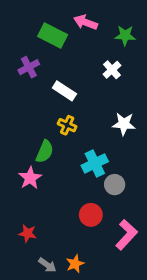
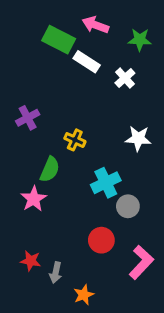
purple cross: (29, 67) -> (28, 118), moved
white rectangle: (64, 91) -> (87, 62), moved
gray arrow: (47, 265) -> (56, 273), moved, turned 66

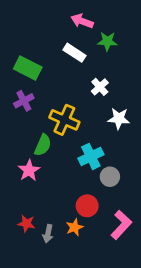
green rectangle: (59, 40) -> (28, 68), moved
green star: (140, 40) -> (107, 41), moved
white cross: (125, 78) -> (100, 87), moved
yellow cross: (75, 140) -> (64, 120), size x1.6
orange star: (84, 295) -> (74, 227), moved

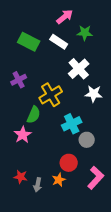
pink arrow: (82, 21) -> (65, 17), turned 120
green rectangle: (28, 68) -> (29, 42), moved
white cross: (100, 87) -> (79, 69), size x1.5
yellow cross: (64, 120) -> (51, 95), turned 35

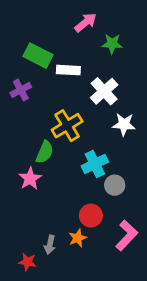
white rectangle: (59, 42) -> (68, 70), moved, turned -30
purple cross: (19, 80) -> (21, 90), moved
red star: (21, 177) -> (27, 262), moved

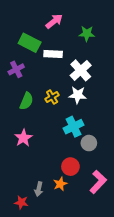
pink arrow: (86, 22) -> (54, 21), moved
white star: (124, 124) -> (78, 95), moved
yellow cross: (67, 126) -> (52, 97), size x0.6
green semicircle: (45, 152) -> (26, 101), moved

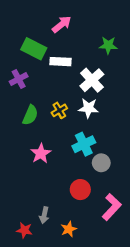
green star: (87, 34) -> (108, 45), moved
pink star: (23, 138) -> (41, 153), moved
orange star: (60, 184) -> (69, 229), moved

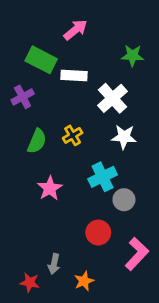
white star: (88, 108) -> (124, 137), moved

